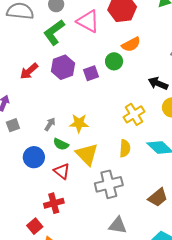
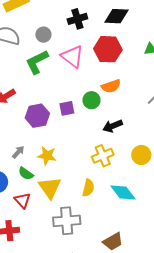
purple hexagon: (63, 67) -> (37, 116), moved
black arrow: (158, 83) -> (113, 126), moved, turned -54

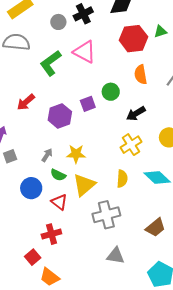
gray circle: (43, 35) -> (58, 22), moved
red hexagon: (108, 49) -> (133, 39), moved
orange semicircle: (111, 86) -> (141, 75), moved, turned 108
yellow triangle: (50, 188) -> (84, 185), turned 35

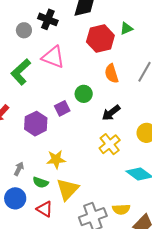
black cross: (83, 14) -> (48, 19), turned -36
gray arrow: (47, 155) -> (19, 169), moved
yellow semicircle: (122, 179) -> (121, 209), moved, turned 90

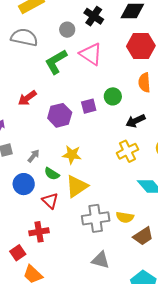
gray circle: (24, 30) -> (67, 30), moved

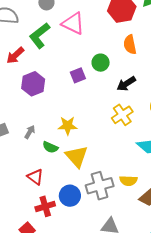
red arrow: (27, 98) -> (15, 55), moved
purple hexagon: (60, 115) -> (33, 84), moved
blue circle: (24, 184) -> (70, 196), moved
yellow triangle: (77, 186) -> (77, 156), turned -30
red triangle: (50, 201) -> (35, 177), moved

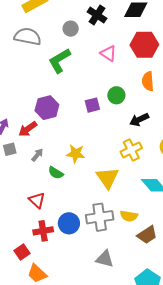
pink triangle: (73, 23) -> (108, 53), moved, size x0.7
red arrow: (15, 55) -> (28, 129), moved
yellow triangle: (77, 156) -> (107, 178), moved

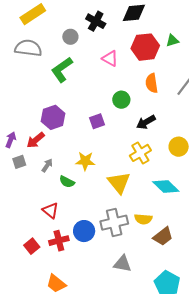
purple square: (92, 105) -> (97, 121), moved
red square: (22, 252) -> (32, 246), moved

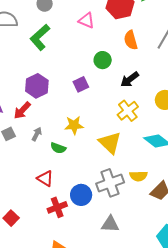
red square: (32, 246) -> (11, 218), moved
gray triangle: (122, 264) -> (110, 224), moved

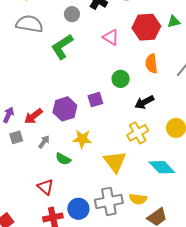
purple hexagon: (37, 86) -> (65, 109), moved

